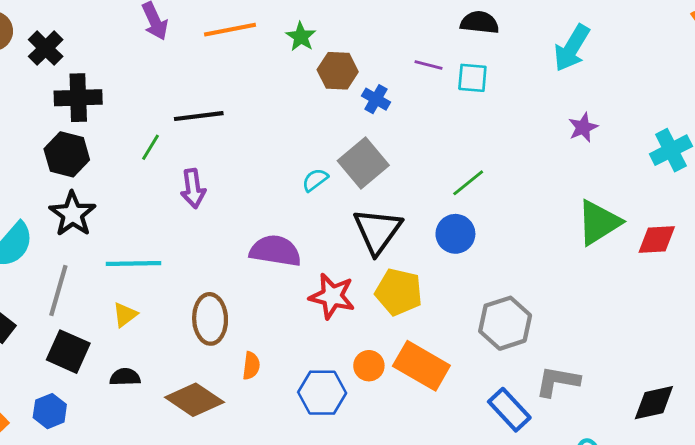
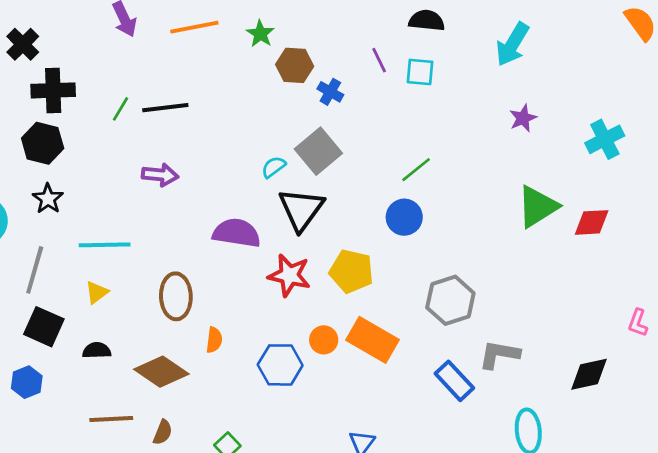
purple line: (428, 65) -> (379, 60), turned 50
green line: (151, 147) -> (120, 109), moved
purple arrow: (193, 188) -> (160, 175), turned -76
black star: (73, 214) -> (48, 199), size x0.7
black triangle: (377, 231) -> (301, 209), moved

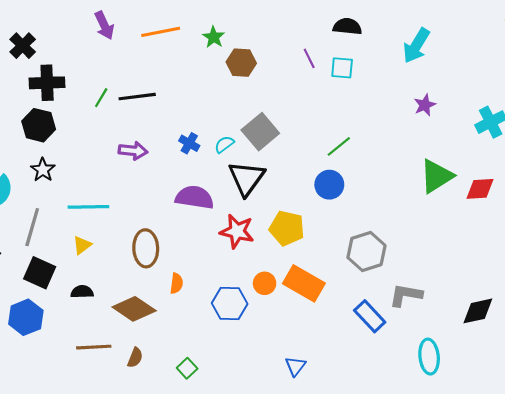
blue cross: (330, 92) -> (189, 143), moved
blue hexagon: (27, 382) -> (26, 317), size x1.4

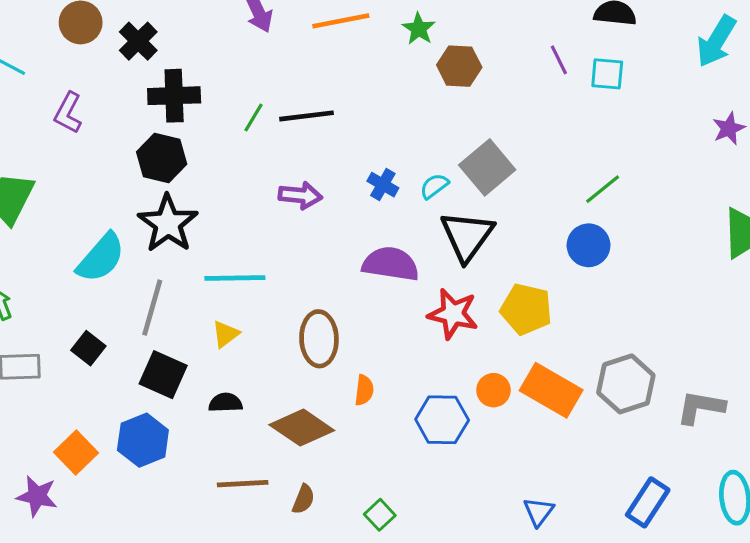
black star: (43, 170) -> (168, 223), size x1.6
gray hexagon: (366, 252) -> (626, 384), moved
blue rectangle: (370, 316) -> (648, 502), moved, turned 76

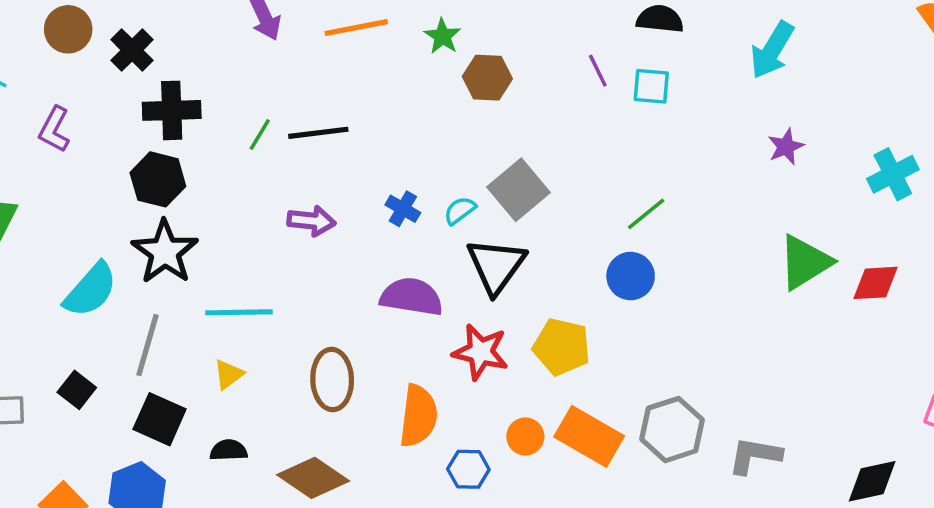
orange semicircle: (364, 390) -> (418, 416), moved, size x1.8
blue hexagon: (442, 420) -> (468, 469), size x0.7

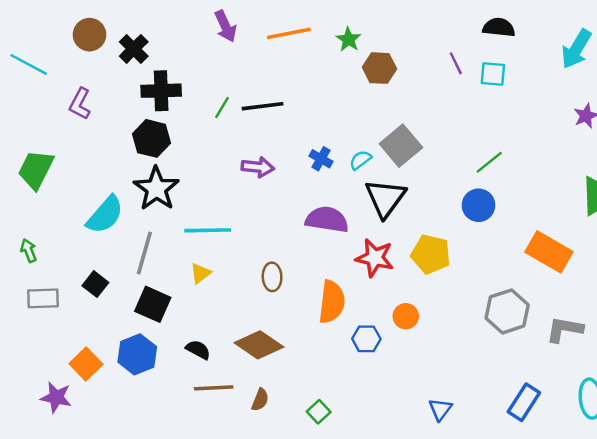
brown ellipse: (332, 380) -> (272, 277), size x0.7
orange rectangle: (589, 436) -> (549, 252), moved
black semicircle: (229, 450) -> (198, 350), moved, turned 30

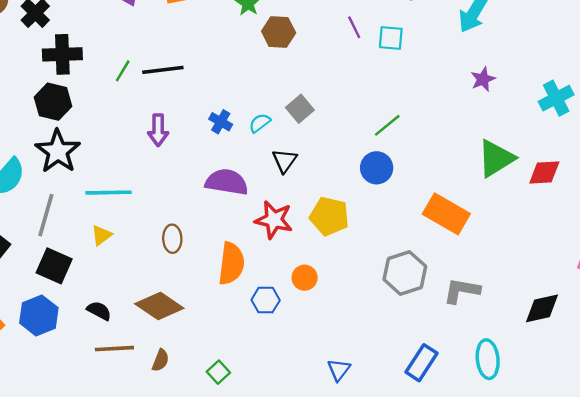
gray square: (401, 146) -> (300, 109), size x0.7
purple arrow: (258, 167) -> (158, 130), turned 84
black triangle: (385, 198) -> (284, 161), size x0.6

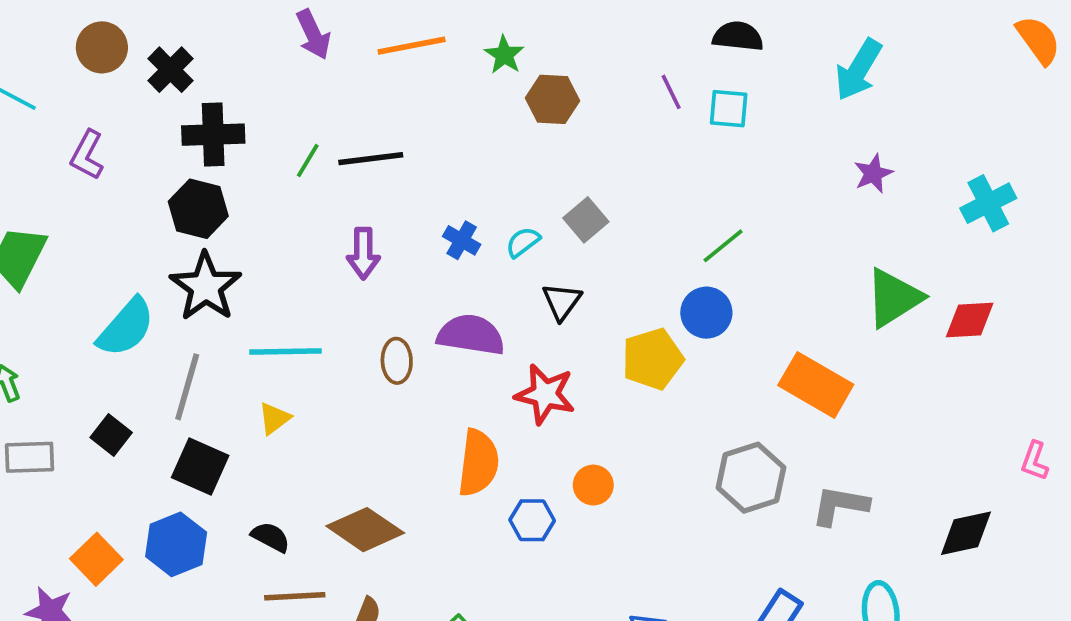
yellow pentagon: (329, 216) -> (653, 359), moved, turned -30
brown ellipse: (172, 239) -> (397, 361), moved

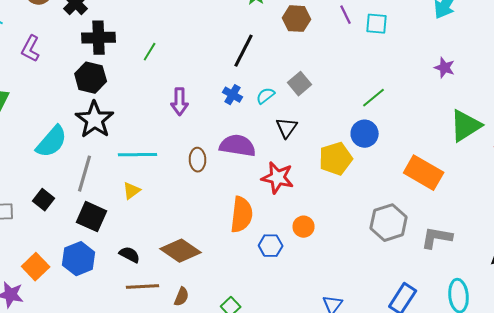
brown hexagon: (552, 99) -> (297, 19), moved
black line: (371, 159) -> (244, 51), moved, turned -56
purple star: (873, 174) -> (445, 68), moved, turned -30

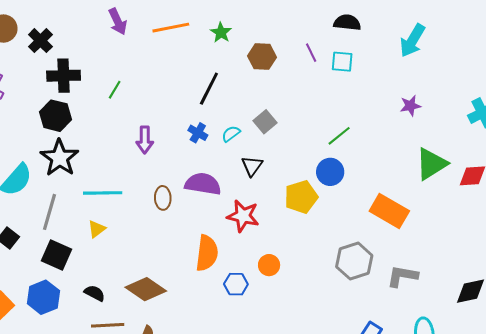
purple star: (445, 68) -> (410, 106), turned -30

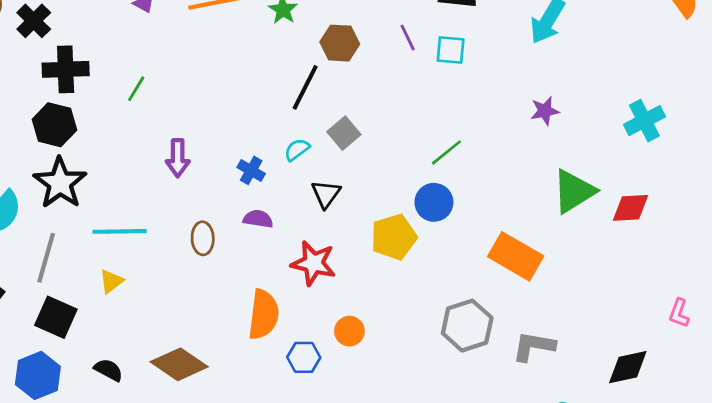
black line: (209, 89) -> (305, 87), moved
blue cross: (198, 133) -> (251, 170), moved
purple semicircle: (203, 184) -> (258, 219), size x0.6

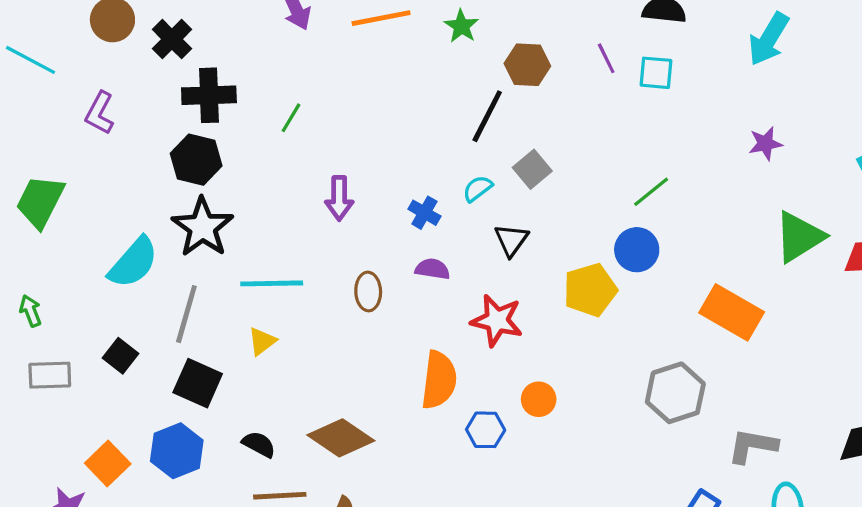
gray L-shape: (534, 346) -> (753, 446), moved

